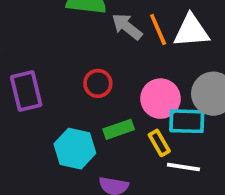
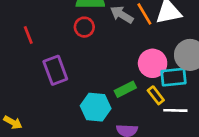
red circle: (98, 83) -> (84, 27), moved

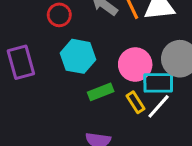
cyan hexagon: (96, 107) -> (78, 56), moved
white line: (175, 110) -> (159, 106), moved, turned -55

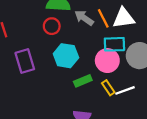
cyan rectangle: (158, 83) -> (114, 44), moved
white line: (159, 106) -> (125, 90), turned 30

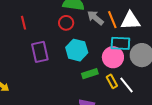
white line: (125, 90) -> (126, 85), turned 66

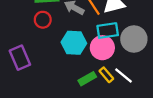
cyan hexagon: (77, 50) -> (74, 43), moved
green rectangle: (90, 74) -> (87, 79), moved

